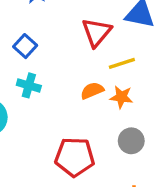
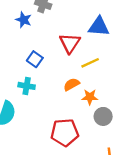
blue square: (25, 46) -> (35, 59), moved
orange star: (121, 97) -> (90, 97), moved

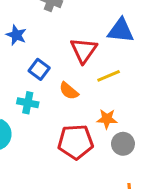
blue star: (24, 20) -> (16, 35), moved
orange semicircle: (71, 84) -> (69, 91), moved, turned -112
red pentagon: (65, 132) -> (76, 142), moved

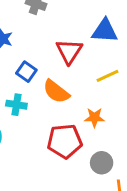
yellow line: (109, 76) -> (108, 76), moved
orange semicircle: (69, 91) -> (56, 91), size x1.4
gray circle: (123, 144) -> (102, 163), moved

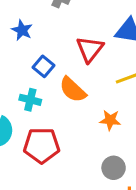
red pentagon: (65, 141) -> (42, 145), moved

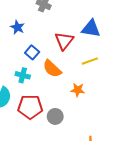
gray circle: (114, 168) -> (55, 116), moved

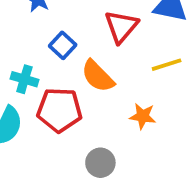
cyan cross: (23, 75) -> (24, 79), moved
red pentagon: (30, 107) -> (59, 110), moved

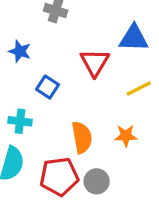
orange semicircle: (98, 76) -> (82, 137), moved, turned -136
red pentagon: (59, 110) -> (59, 177), moved

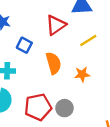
red triangle: (95, 63) -> (56, 25), turned 30
orange semicircle: (82, 137) -> (54, 63), moved

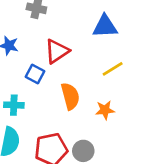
red triangle: (56, 25) -> (57, 51), moved

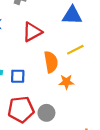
blue square: (35, 74) -> (18, 76), moved, turned -32
orange semicircle: (70, 96) -> (51, 62), moved

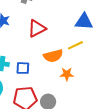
blue triangle: (72, 15) -> (84, 22), moved
orange semicircle: (51, 62) -> (53, 56), turned 84

